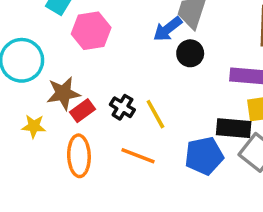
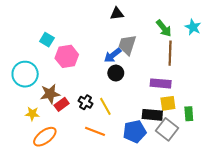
black circle: (190, 53) -> (116, 73), moved
orange ellipse: (79, 156) -> (45, 137), moved, turned 55

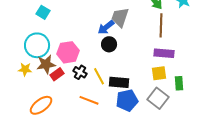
pink hexagon: (67, 56) -> (68, 52), moved
cyan circle: (25, 74) -> (37, 45), moved
purple rectangle: (161, 83) -> (164, 53), moved
yellow star: (32, 114) -> (25, 69), moved
black rectangle: (152, 115) -> (119, 82), moved

